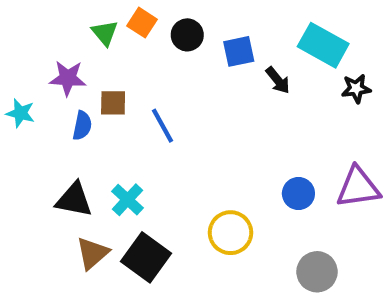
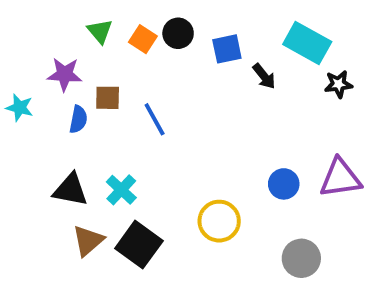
orange square: (142, 23) -> (143, 39), moved

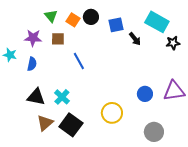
brown square: (108, 98) -> (58, 39), moved
blue semicircle: (78, 119) -> (32, 64), moved

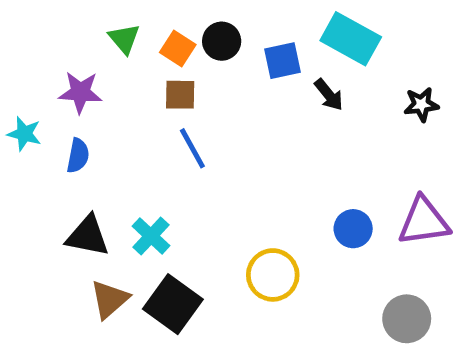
cyan rectangle: (157, 22) -> (351, 39), moved
brown square: (58, 39) -> (180, 95), moved
gray circle: (154, 132) -> (407, 319), moved

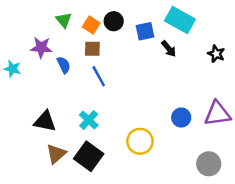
black star: (421, 104) -> (216, 54), turned 30
blue semicircle: (78, 156) -> (64, 65), moved, turned -36
cyan cross: (151, 236) -> (89, 120), moved

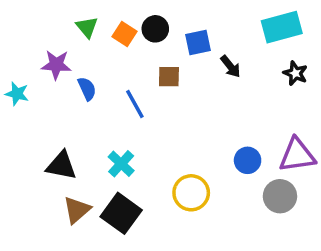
cyan rectangle: (180, 20) -> (282, 27), moved, turned -44
brown square: (92, 49) -> (169, 77), moved
gray circle: (209, 164) -> (280, 196), moved

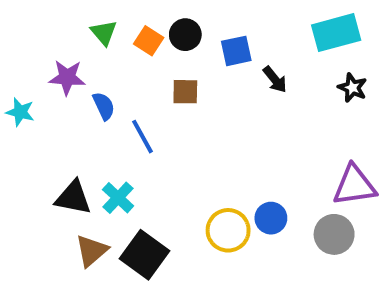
brown square: (169, 77) -> (185, 92), moved
blue line: (135, 104) -> (143, 137), moved
blue circle: (248, 160) -> (271, 218), moved
cyan cross: (121, 164) -> (118, 198), moved

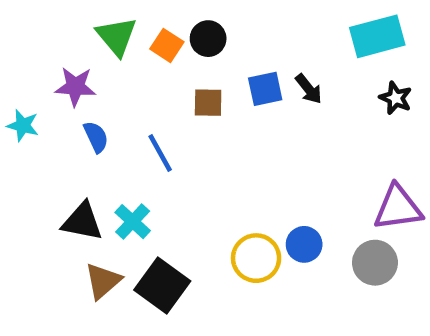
green triangle: (104, 33) -> (117, 36), size x1.4
blue square: (236, 51) -> (265, 89), moved
blue semicircle: (104, 106) -> (96, 137), moved

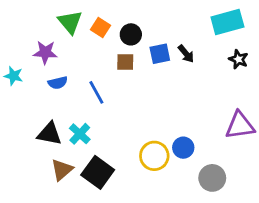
black circle: (208, 39) -> (131, 34), moved
blue semicircle: (96, 137) -> (58, 83), turned 102
gray circle: (375, 263) -> (212, 178), moved

